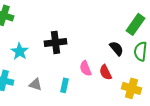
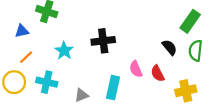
gray triangle: (36, 84) -> (81, 95), moved, turned -40
cyan rectangle: (65, 85) -> (113, 88), size x1.5
yellow cross: (132, 88) -> (186, 91), turned -30

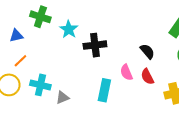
black semicircle: (169, 47) -> (147, 51), moved
cyan star: (64, 51) -> (69, 29), moved
gray triangle: (81, 95) -> (62, 98), moved

